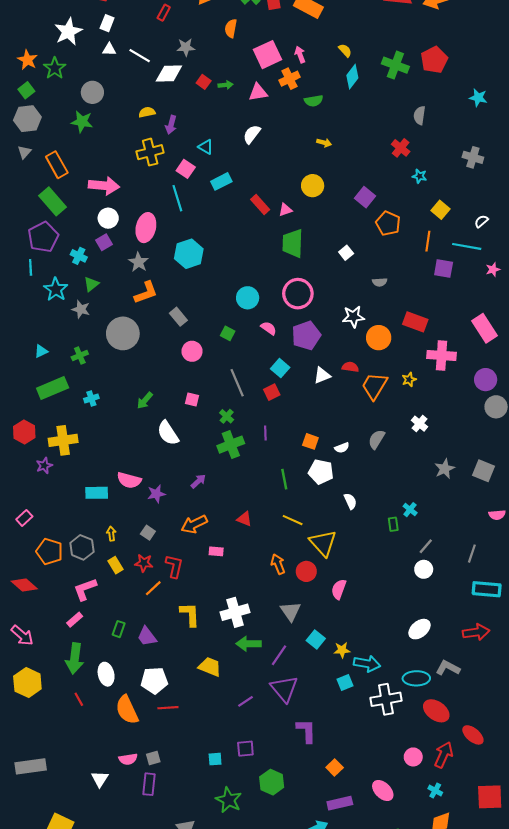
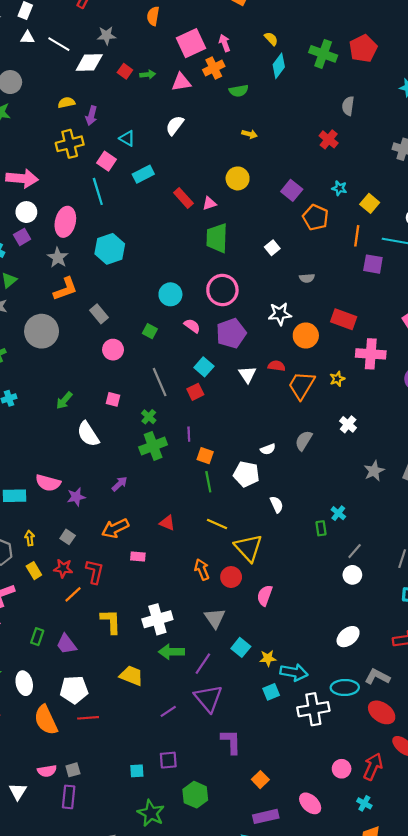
cyan star: (419, 176) -> (339, 188), moved
white triangle: (322, 375) -> (247, 374), turned -42
orange square: (310, 441) -> (205, 456), moved
red ellipse: (436, 711) -> (382, 712), moved

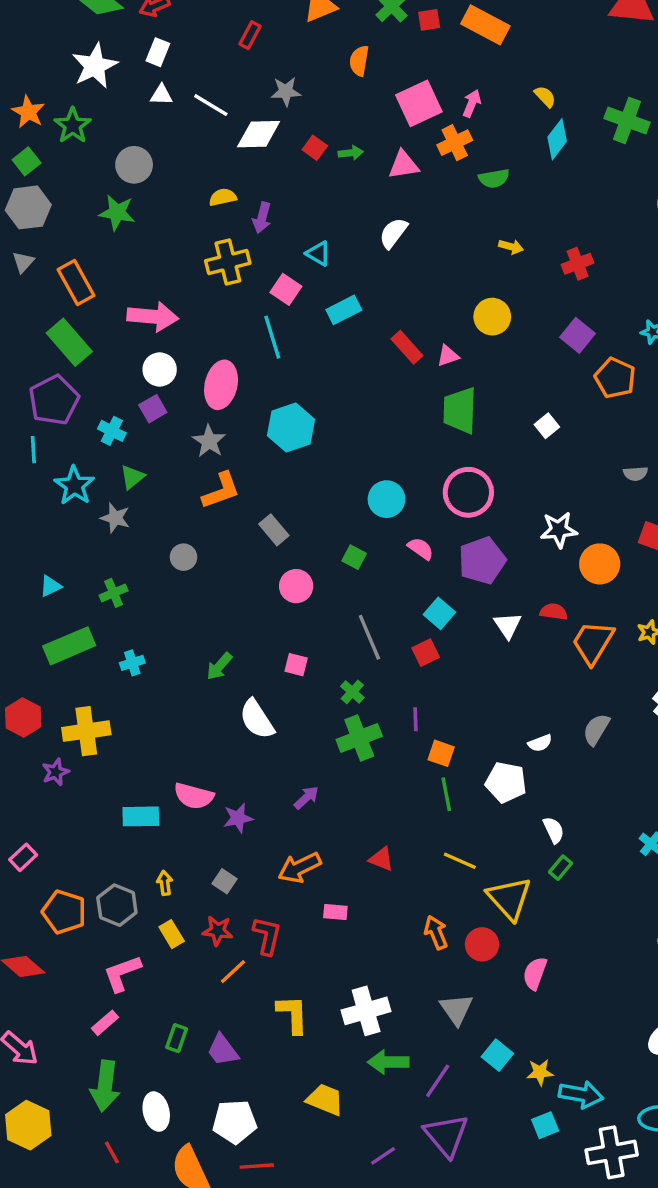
pink arrow: (225, 43) -> (472, 103), turned 42
red cross: (329, 139) -> (578, 264), moved, turned 30
gray semicircle: (307, 278) -> (636, 474), moved
gray circle: (42, 331) -> (183, 557), size x0.5
green rectangle: (321, 528) -> (560, 868), moved, turned 48

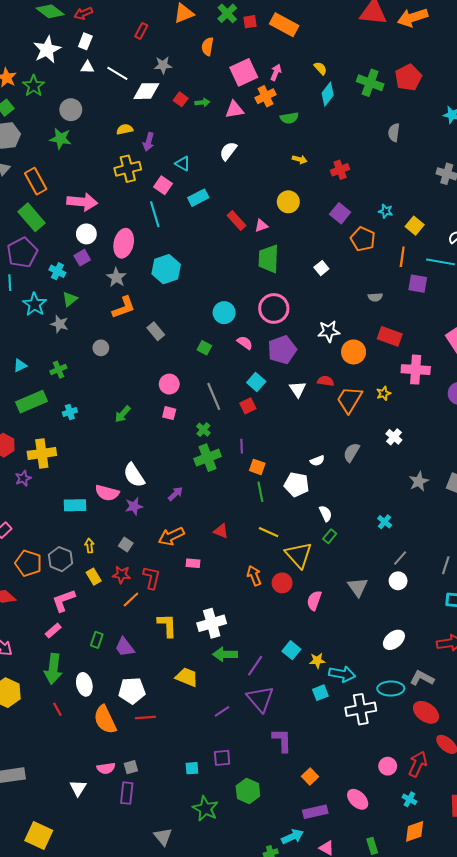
pink circle: (296, 586) -> (169, 384), moved
white semicircle: (257, 719) -> (134, 475), moved
gray triangle: (456, 1009) -> (358, 587), moved

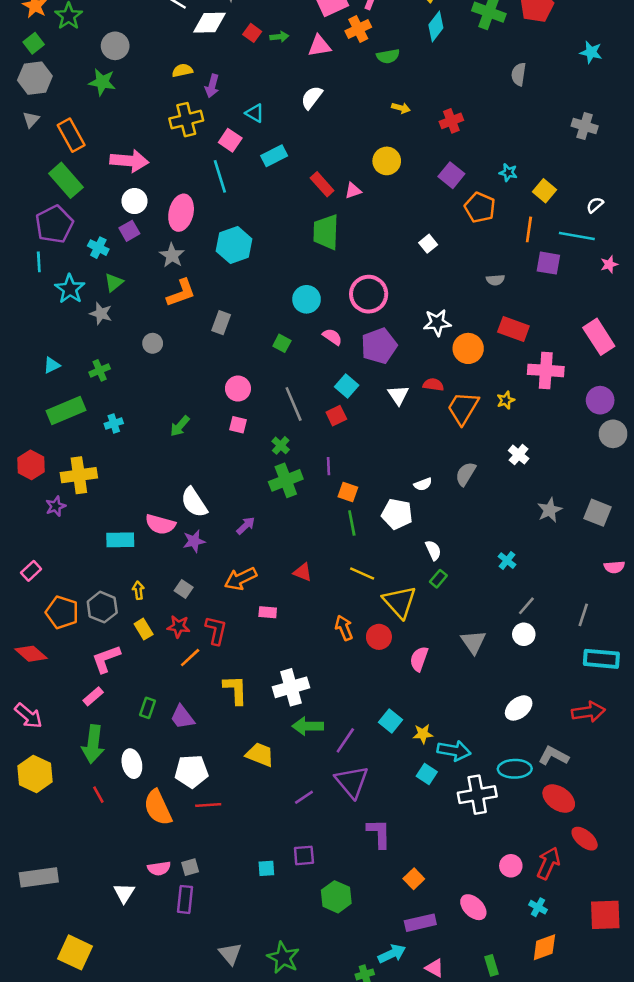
green trapezoid: (269, 259) -> (326, 232), moved
gray rectangle: (156, 331) -> (221, 323), turned 60
cyan square: (320, 693) -> (427, 774), turned -35
green star: (205, 809) -> (283, 958), moved

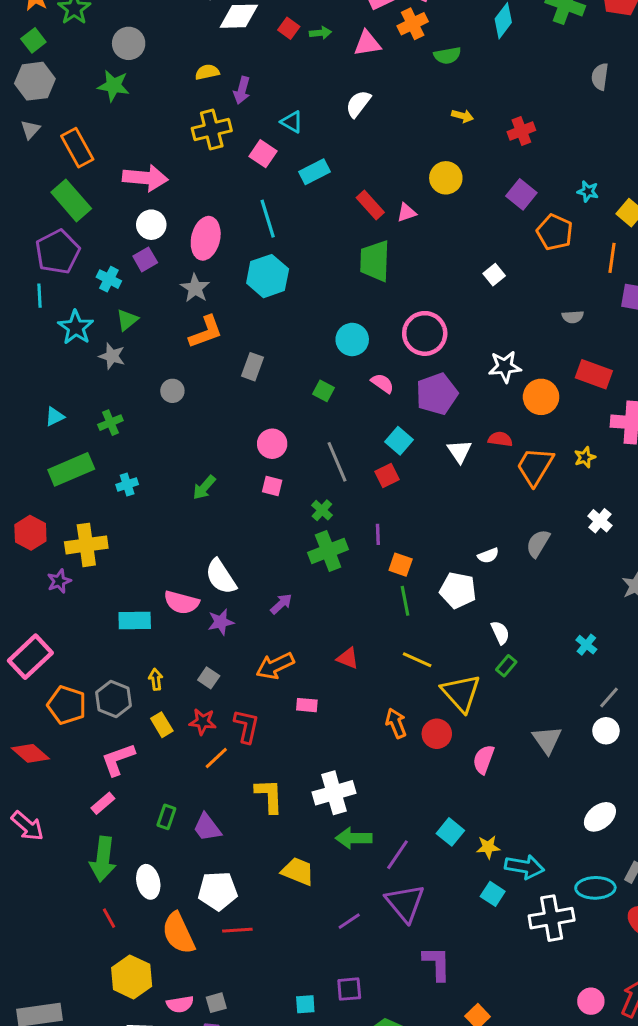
cyan line: (220, 176) -> (268, 219), moved
pink rectangle: (31, 571) -> (30, 657), size x1.8
yellow hexagon: (35, 774) -> (132, 977), moved

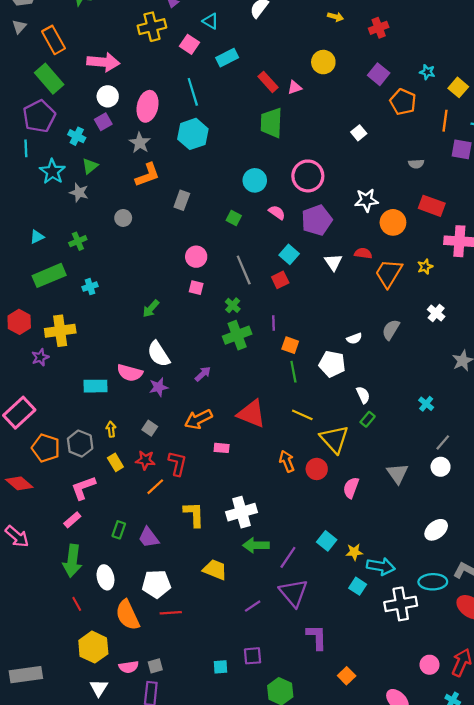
green arrow: (204, 488) -> (151, 309), moved
red triangle: (348, 658) -> (251, 414), size x1.8

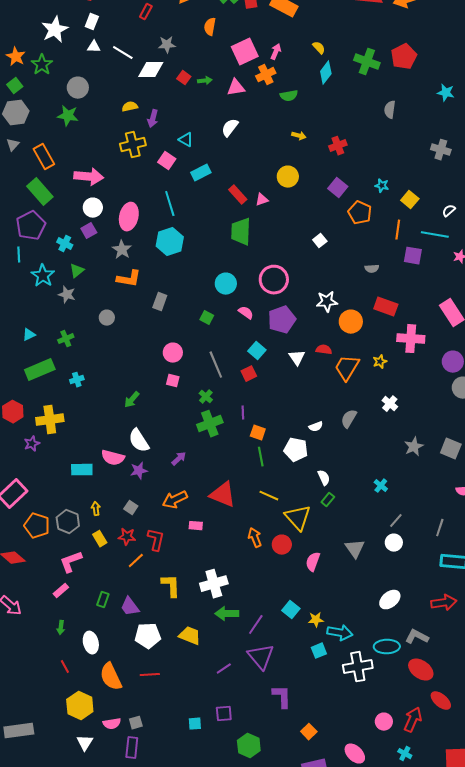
orange L-shape: (148, 175) -> (129, 279), turned 30
green arrow: (72, 561) -> (61, 628), size x0.5
white pentagon: (156, 584) -> (148, 636), moved
cyan square: (358, 586) -> (319, 651), turned 35

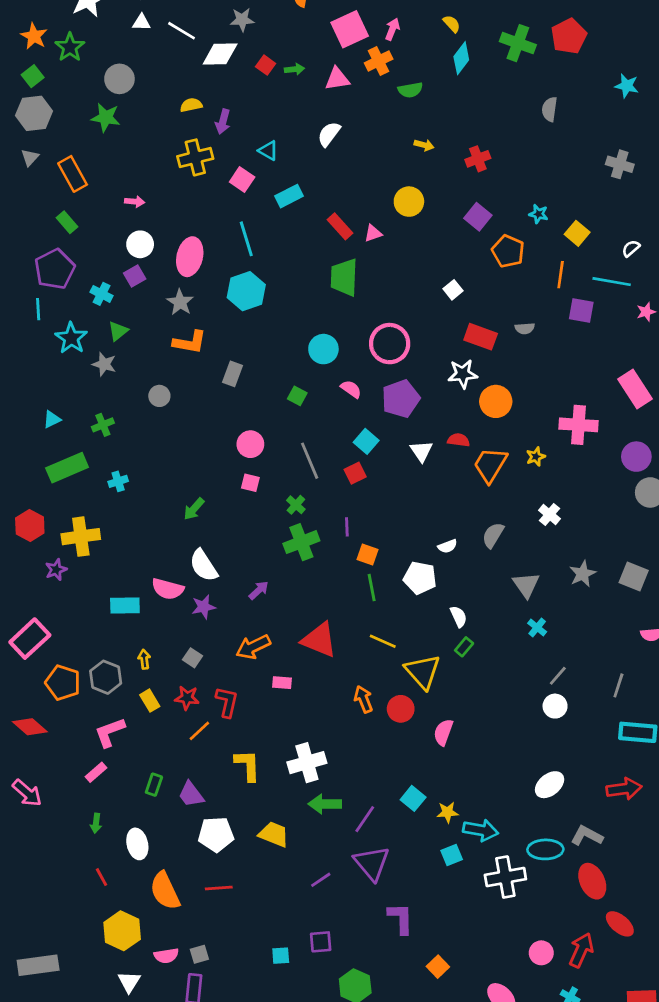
pink arrow: (89, 177) -> (135, 202), size x0.5
green rectangle: (40, 192) -> (67, 222), size x0.6
red rectangle: (386, 307) -> (481, 337), moved
gray triangle: (355, 549) -> (526, 585), moved
red ellipse: (421, 670) -> (592, 881), turned 30

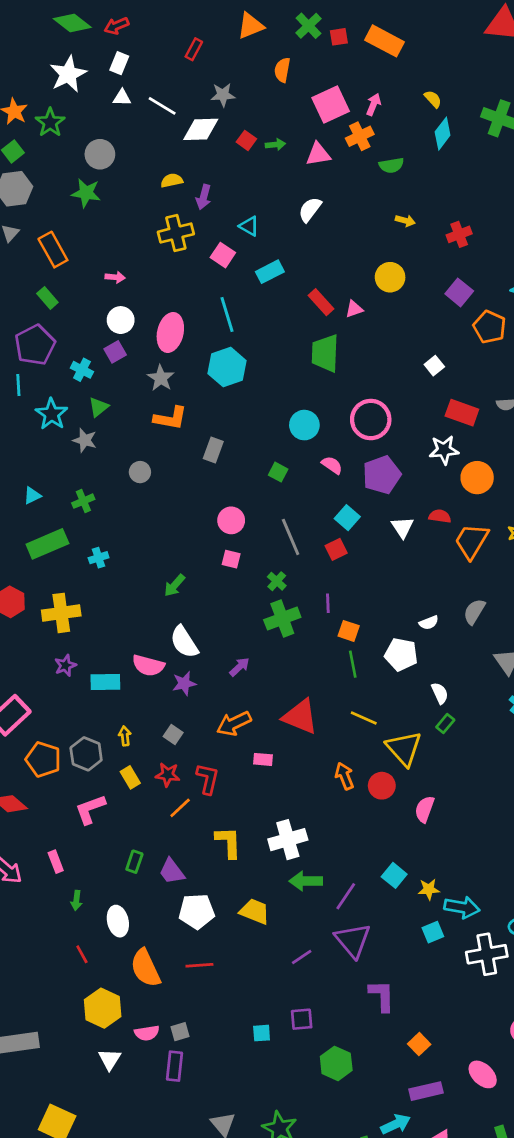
purple star: (56, 570) -> (65, 665), moved
pink rectangle: (96, 772) -> (56, 862), moved, turned -70

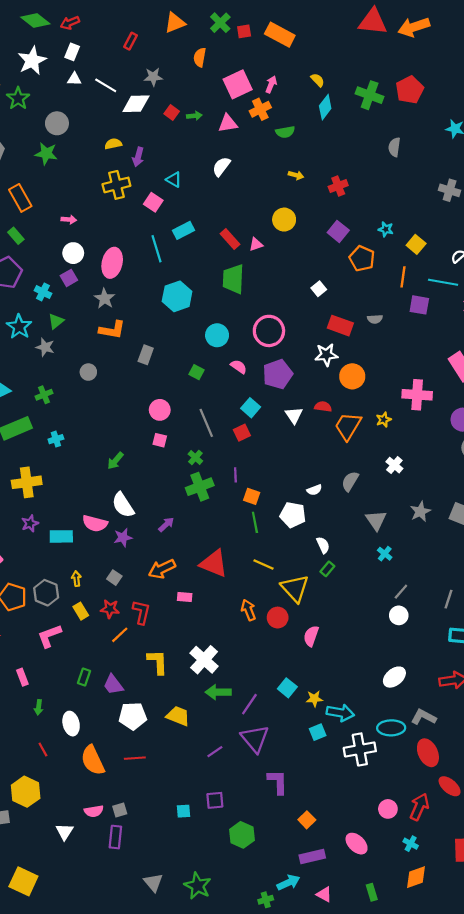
cyan rectangle: (270, 272) -> (184, 230), moved
cyan hexagon: (227, 367) -> (177, 296), moved
white cross: (288, 840) -> (204, 660), turned -32
yellow hexagon: (103, 1008) -> (26, 792), moved

